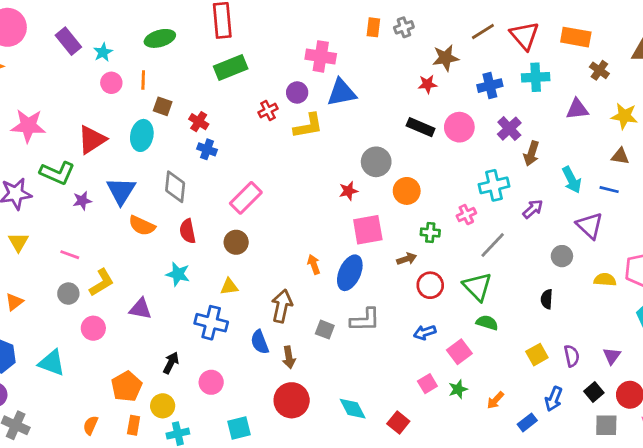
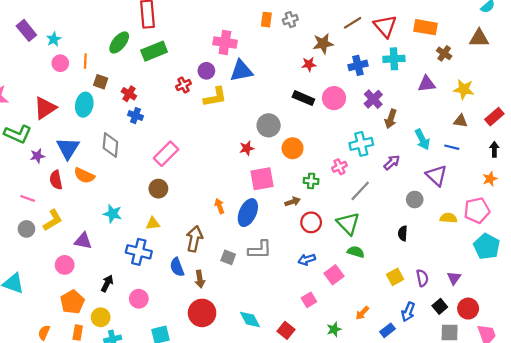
green ellipse: (160, 38) -> (119, 42), moved, turned -35
red semicircle: (188, 231) -> (56, 180), moved
pink circle: (93, 328) -> (65, 265), moved
green star: (458, 389) -> (334, 329), moved

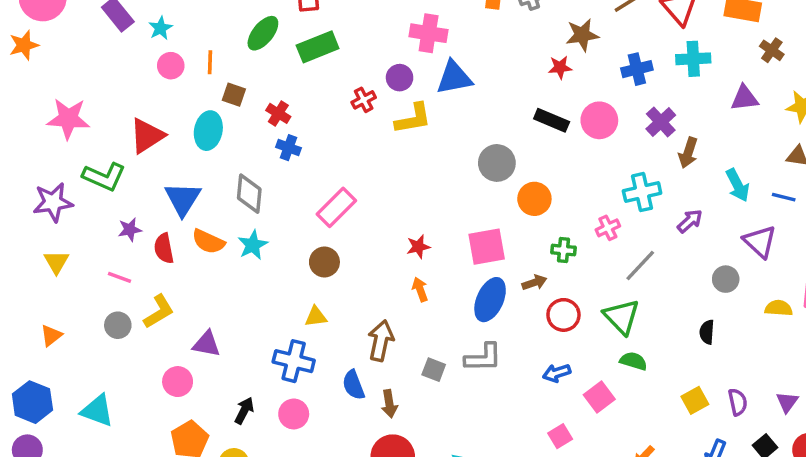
red star: (247, 148) -> (418, 247), moved
purple star: (37, 156) -> (130, 230), moved
blue ellipse: (248, 213) -> (490, 300), moved
cyan star: (113, 214) -> (253, 245), moved, turned 30
pink circle: (139, 299) -> (294, 414), moved

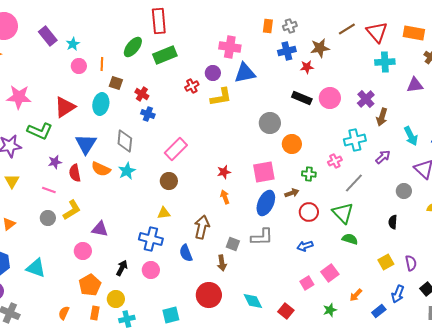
blue cross: (637, 69) -> (287, 51), moved
pink square: (599, 397) -> (330, 273), moved
brown arrow: (389, 404) -> (222, 263), moved

